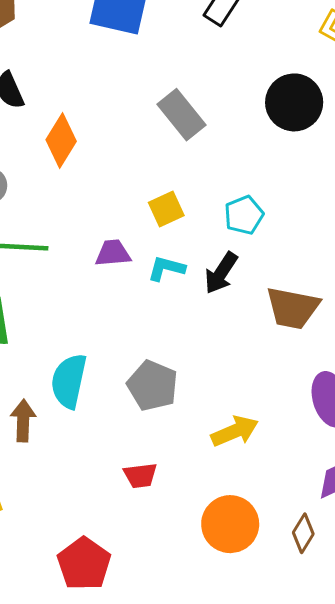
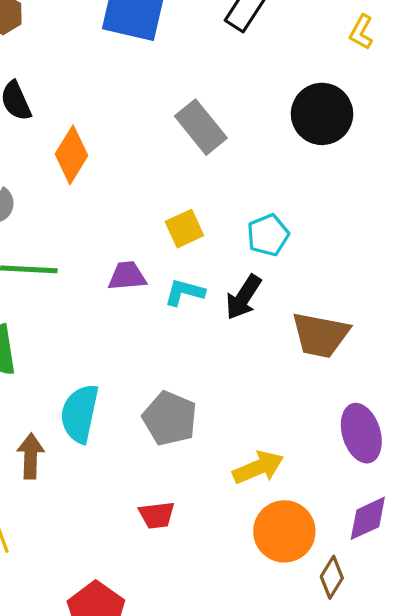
orange circle: (230, 524) -> (284, 531), moved

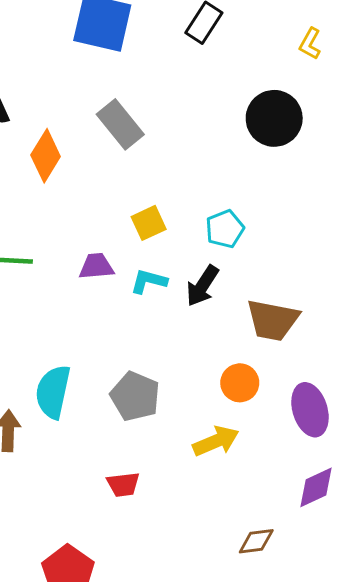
gray rectangle: (201, 127) -> (120, 124), moved
orange circle: (284, 531) -> (240, 383), moved, size x0.7
brown diamond: (332, 577) -> (256, 541), moved, turned 51

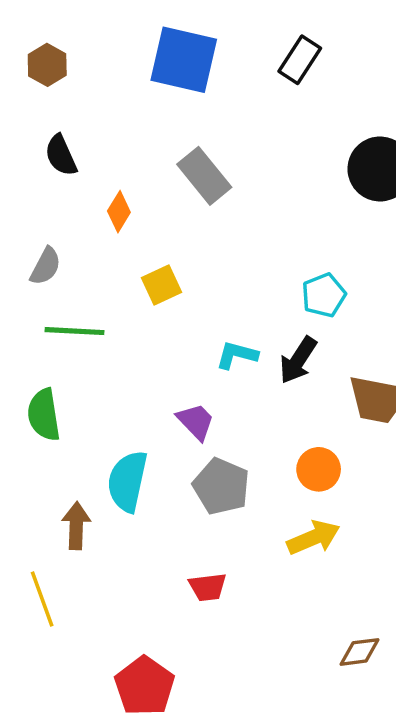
orange diamond: (46, 156) -> (119, 212), size x0.7
yellow square: (149, 223) -> (162, 285), moved
purple trapezoid: (96, 266) -> (196, 422), moved, turned 51
orange circle: (240, 383) -> (319, 469), moved

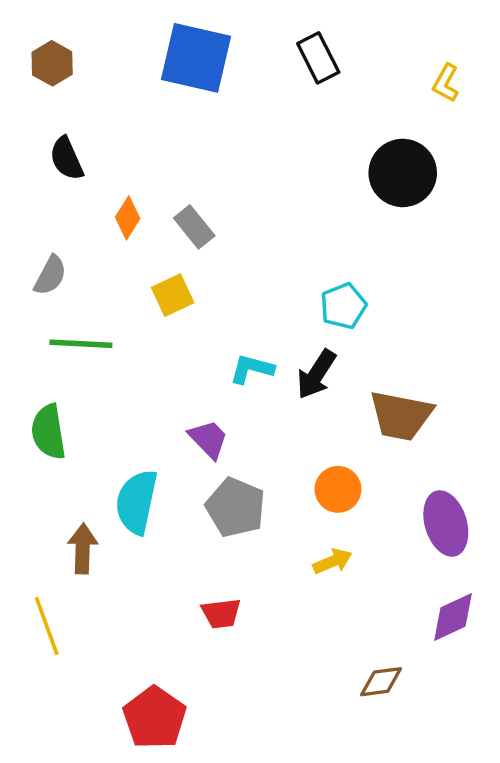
black rectangle: (300, 60) -> (318, 58), turned -60
gray rectangle: (204, 176) -> (194, 227), moved, size x0.7
yellow arrow: (313, 538) -> (333, 561), size x0.7

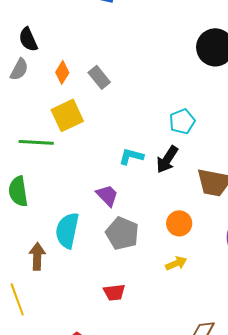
gray semicircle: (50, 275) -> (19, 69), moved
yellow square: (173, 295) -> (67, 115), moved, size x1.4

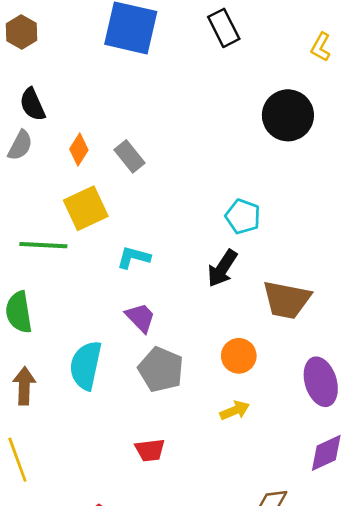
cyan pentagon: (182, 121) -> (243, 216), turned -30
cyan L-shape: (131, 156) -> (134, 257), moved
brown arrow: (37, 256) -> (24, 386), moved

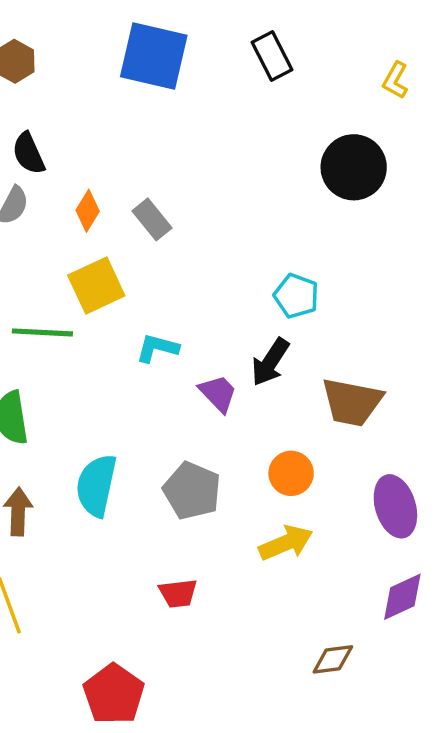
purple trapezoid: (140, 318) -> (218, 393), moved
yellow arrow: (235, 410) -> (286, 543), size x1.4

